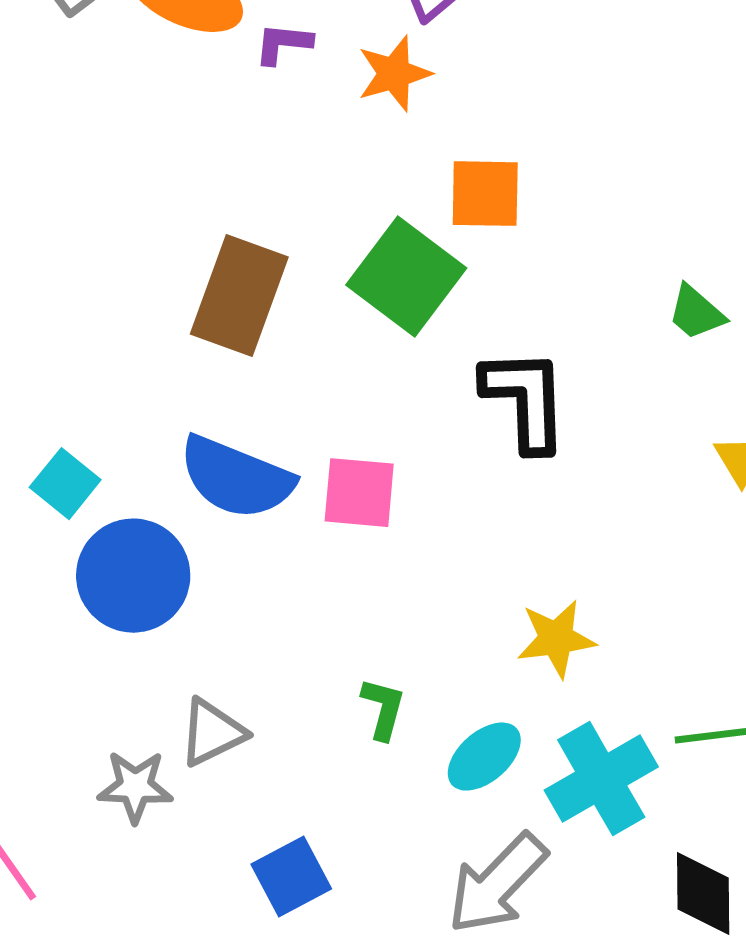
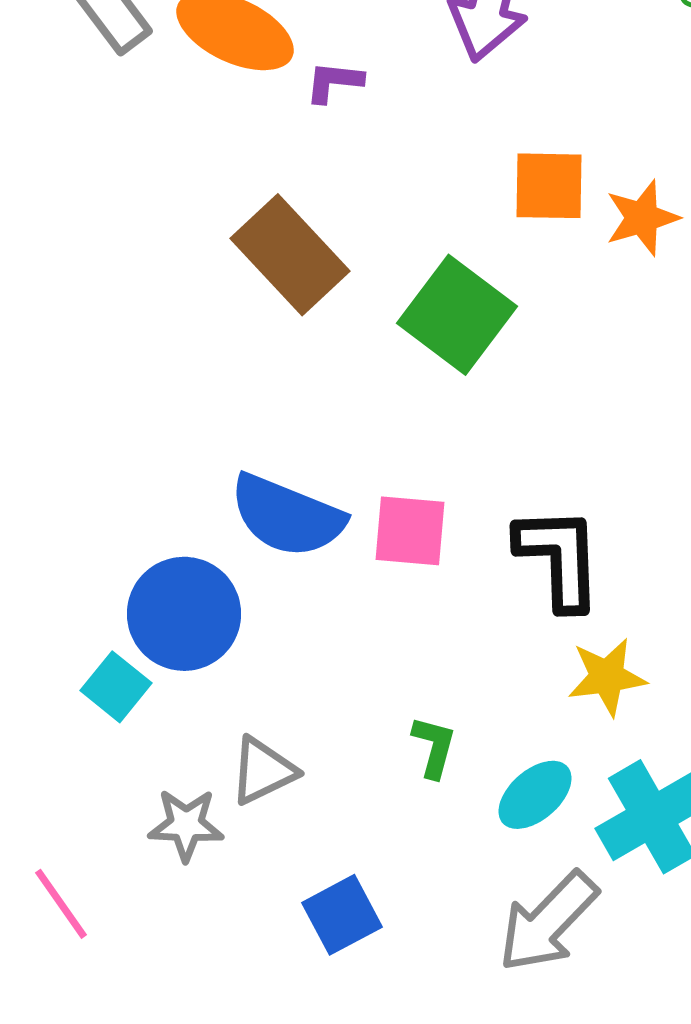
orange star: (394, 74) -> (642, 218), moved
orange square: (485, 194) -> (549, 186), moved
brown rectangle: (239, 296) -> (290, 255), moved, turned -63
black L-shape: (525, 400) -> (559, 558), moved
cyan square: (65, 484) -> (116, 687), moved

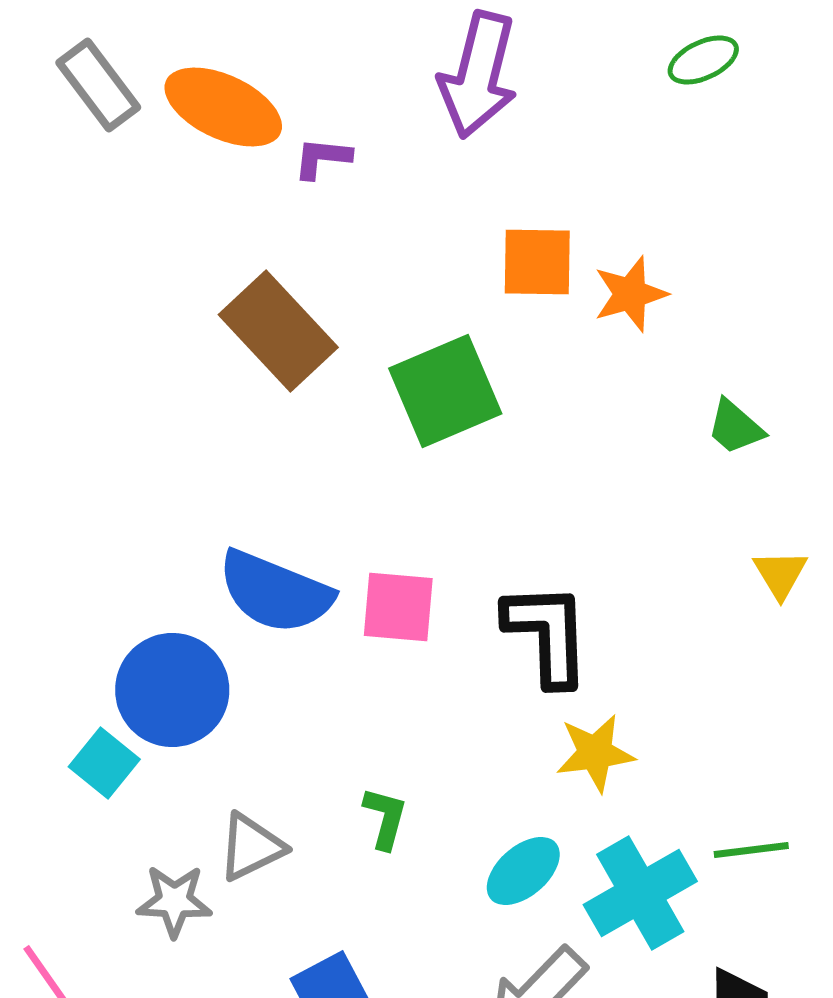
green square: (457, 315) -> (445, 391), turned 30
green L-shape: (434, 747) -> (385, 818), moved

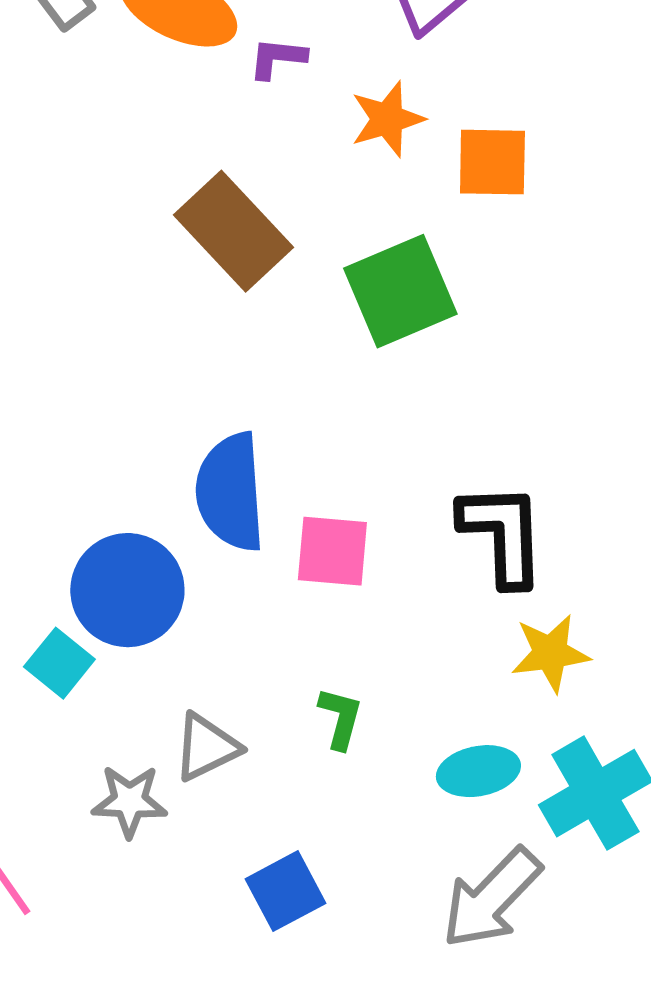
orange star: (630, 294) -> (387, 119), moved
blue semicircle: (275, 592) -> (230, 492), turned 64
pink square: (398, 607) -> (332, 551), moved
cyan ellipse: (523, 871) -> (478, 771), turned 30

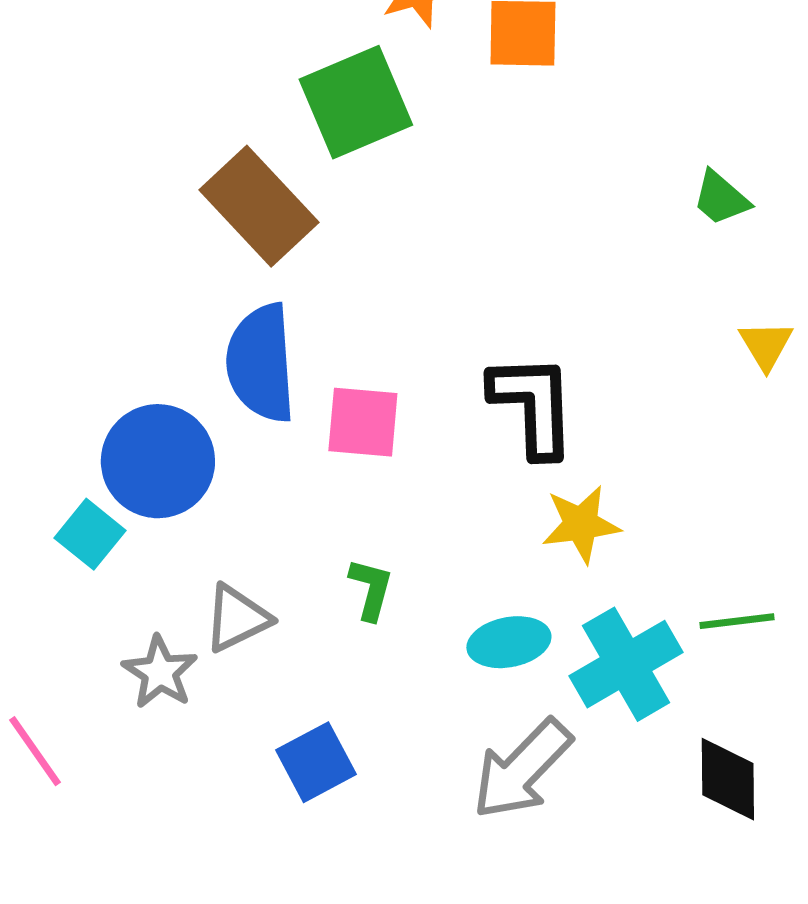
brown rectangle: (233, 231) -> (259, 206), moved
green square: (400, 291) -> (356, 102), moved
gray star: (129, 801) -> (160, 672), turned 30

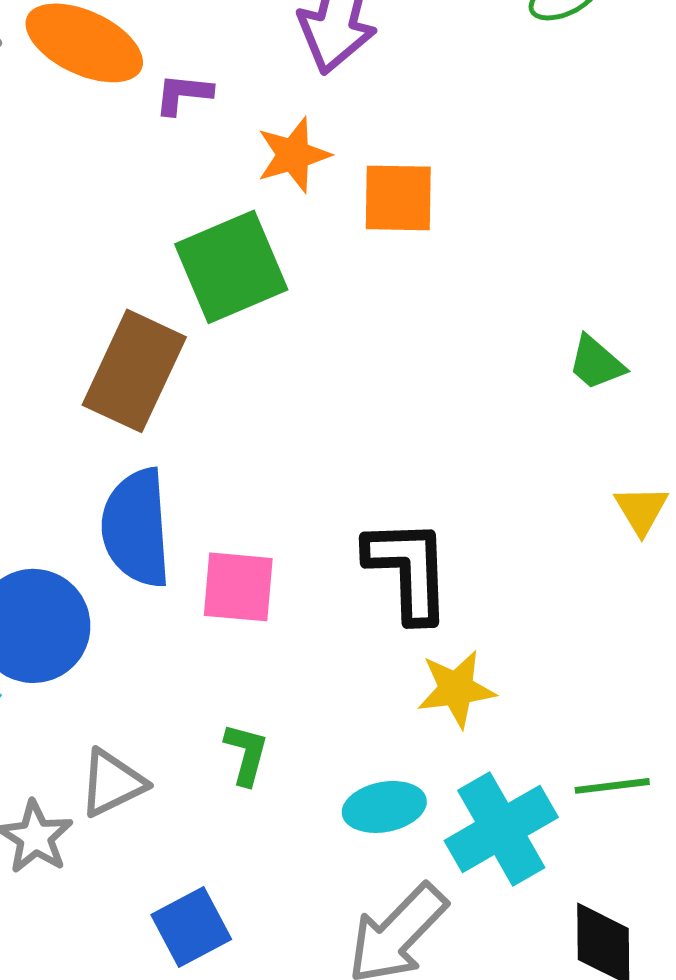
brown rectangle: (259, 206) -> (134, 371), turned 68

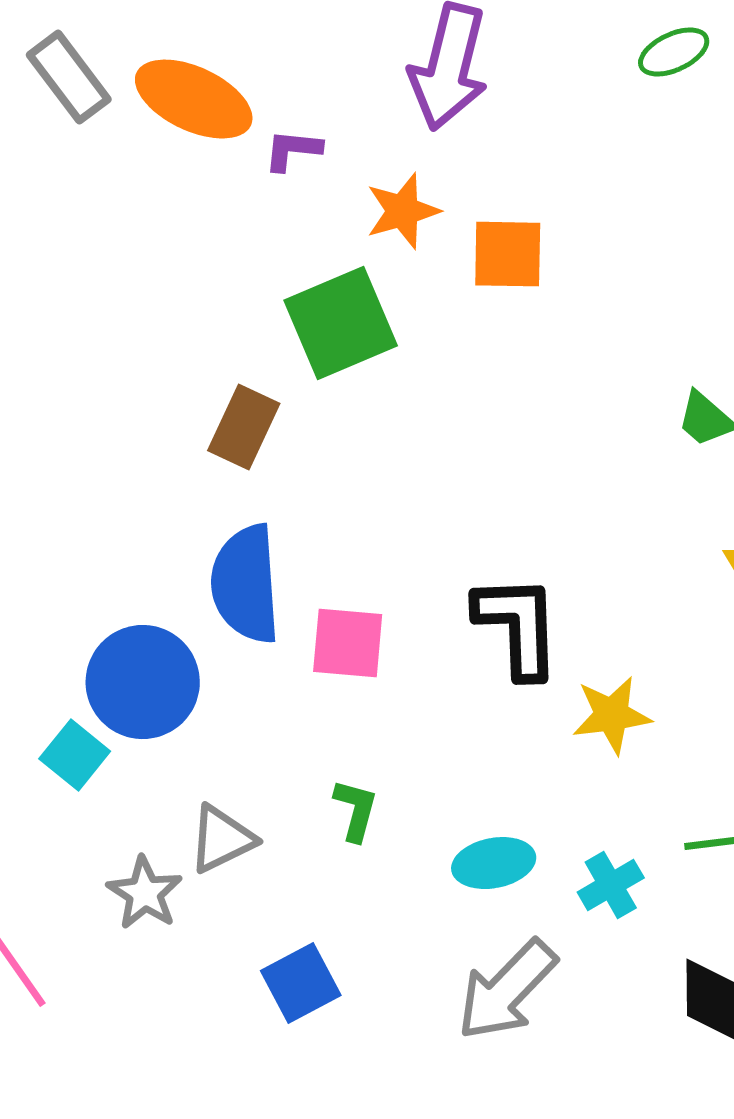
brown rectangle: (134, 371) -> (244, 427), size x0.7
yellow star: (456, 689) -> (612, 715), moved
cyan cross: (501, 829) -> (611, 885), size x0.6

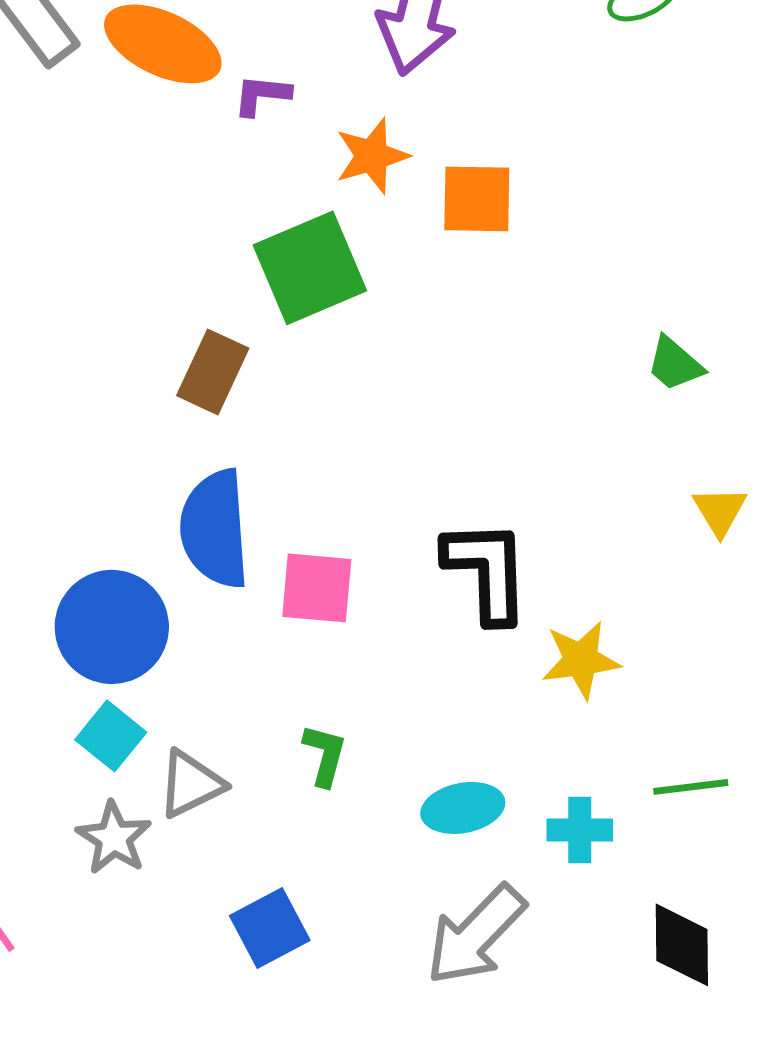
cyan square: (75, 755) -> (111, 736), moved
cyan cross: (611, 885) -> (580, 830), turned 30

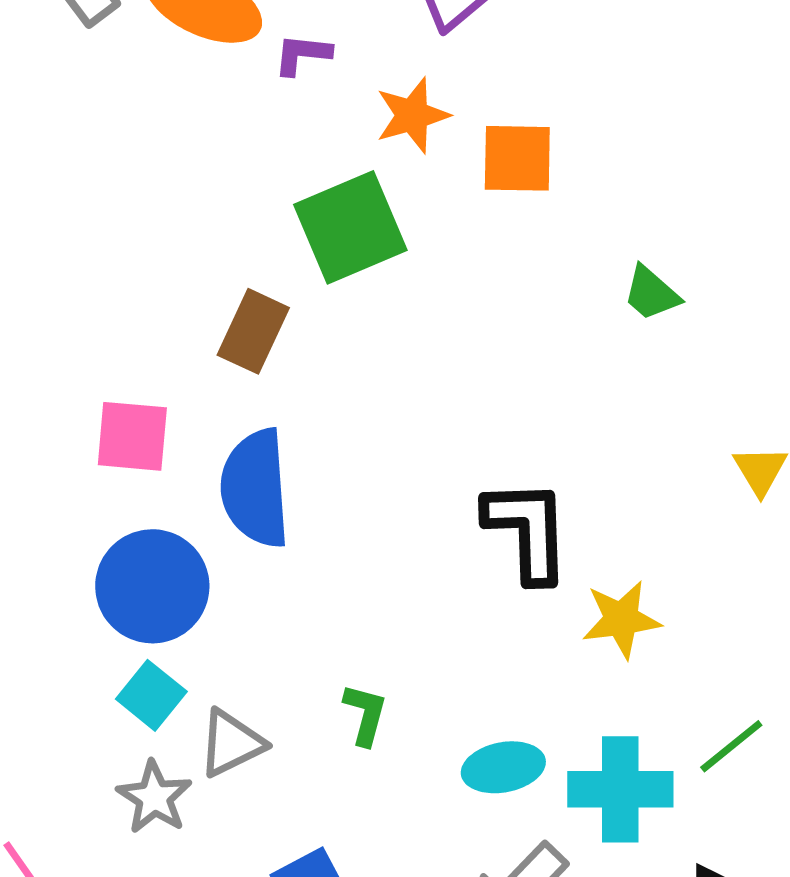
green trapezoid: (675, 364) -> (651, 293), moved
pink square: (317, 588) -> (132, 436), moved
green line: (691, 787) -> (731, 746), turned -32
cyan cross: (580, 830) -> (620, 789), size x1.6

